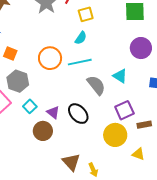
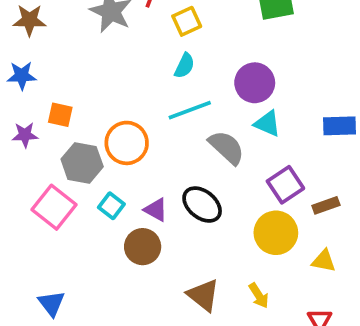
purple circle: (141, 48) -> (255, 83), moved
orange circle: (50, 58) -> (127, 143), moved
yellow arrow: (93, 170) -> (259, 296), moved

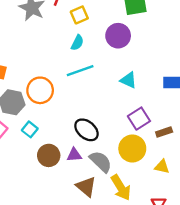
purple circle: (255, 83) -> (118, 36), moved
gray semicircle: (227, 147) -> (101, 162), moved
purple triangle: (156, 210) -> (74, 155), moved, turned -35
yellow arrow: (259, 296) -> (121, 188), size x1.6

